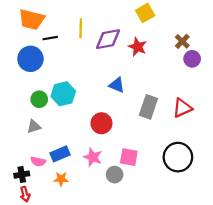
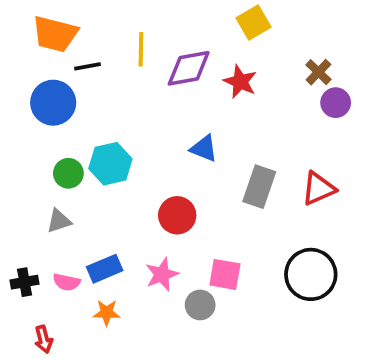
pink star: (93, 157) -> (162, 274), turned 30
black cross: (22, 175) -> (25, 282), moved

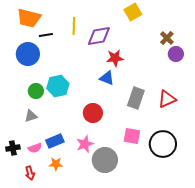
red star: (240, 82) -> (115, 58), moved, turned -30
pink square: (225, 274) -> (132, 136), moved
pink semicircle: (66, 282) -> (35, 148), turned -32
gray circle: (200, 305) -> (105, 160), size x1.6
red arrow: (44, 339) -> (30, 173), moved

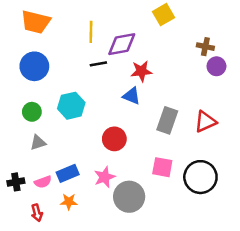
black line: (46, 35) -> (98, 64), moved
brown cross: (167, 38) -> (205, 47), turned -32
green circle: (36, 91) -> (32, 112), moved

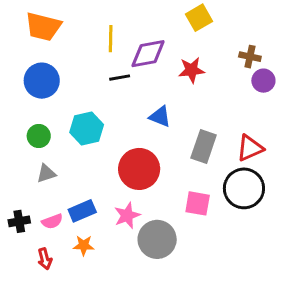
red star: (141, 71) -> (192, 70), moved
red circle: (114, 139) -> (139, 169), size x1.4
black circle: (200, 177) -> (244, 188), moved

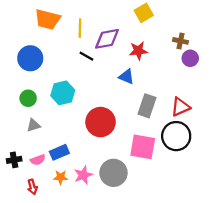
orange trapezoid: (43, 27) -> (48, 19), moved
black line: (120, 78) -> (86, 56), turned 40
blue triangle: (160, 117) -> (126, 77), moved
pink square: (198, 203) -> (143, 147), size x1.4
pink star: (127, 215) -> (83, 175), moved

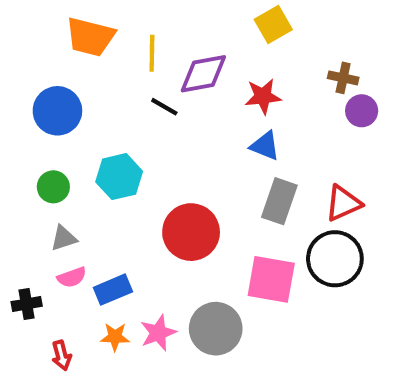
blue triangle: (126, 77) -> (265, 146), moved
pink semicircle: (38, 160) -> (72, 277), moved

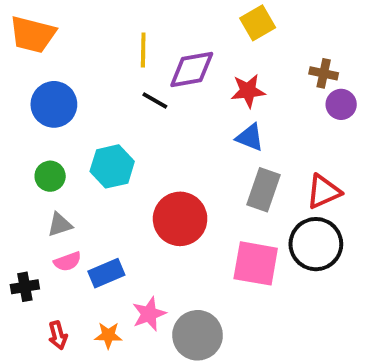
orange trapezoid: (90, 37) -> (33, 35), moved
gray circle: (216, 329) -> (198, 335), moved
orange star: (115, 337) -> (108, 335), moved

